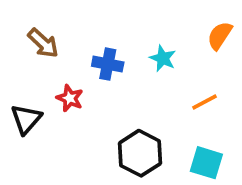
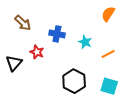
orange semicircle: (220, 36) -> (108, 14), moved
cyan star: (163, 58) -> (85, 42), moved

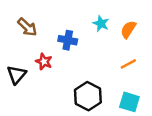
orange semicircle: (108, 14) -> (128, 29), moved
cyan star: (85, 42) -> (101, 24), moved

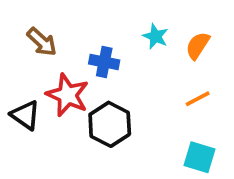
red star: (44, 62) -> (68, 95), size x1.6
black triangle: (17, 75) -> (25, 115), turned -36
black hexagon: (88, 96) -> (110, 124), moved

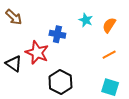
brown arrow: (42, 42) -> (14, 17), moved
black hexagon: (110, 124) -> (60, 82), moved

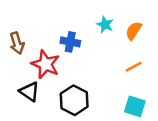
brown arrow: (14, 17) -> (17, 43), moved, turned 30
black triangle: (14, 64) -> (29, 92), moved

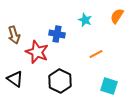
orange semicircle: (134, 31) -> (117, 16), moved
orange line: (134, 67) -> (96, 54), moved
black triangle: (29, 92) -> (15, 79), moved

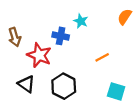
cyan star: (85, 20) -> (81, 21), moved
black triangle: (15, 79) -> (26, 84), moved

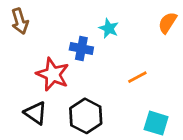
brown arrow: (15, 37) -> (20, 21), moved

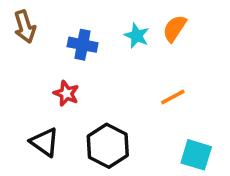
orange semicircle: (168, 23) -> (175, 28), moved
blue cross: (81, 48) -> (83, 45), moved
red star: (53, 74) -> (66, 93), size x0.6

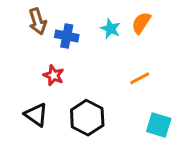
brown arrow: (25, 27) -> (38, 21), moved

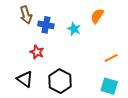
cyan star: (111, 29) -> (74, 29), moved
orange line: (140, 78) -> (111, 58), moved

